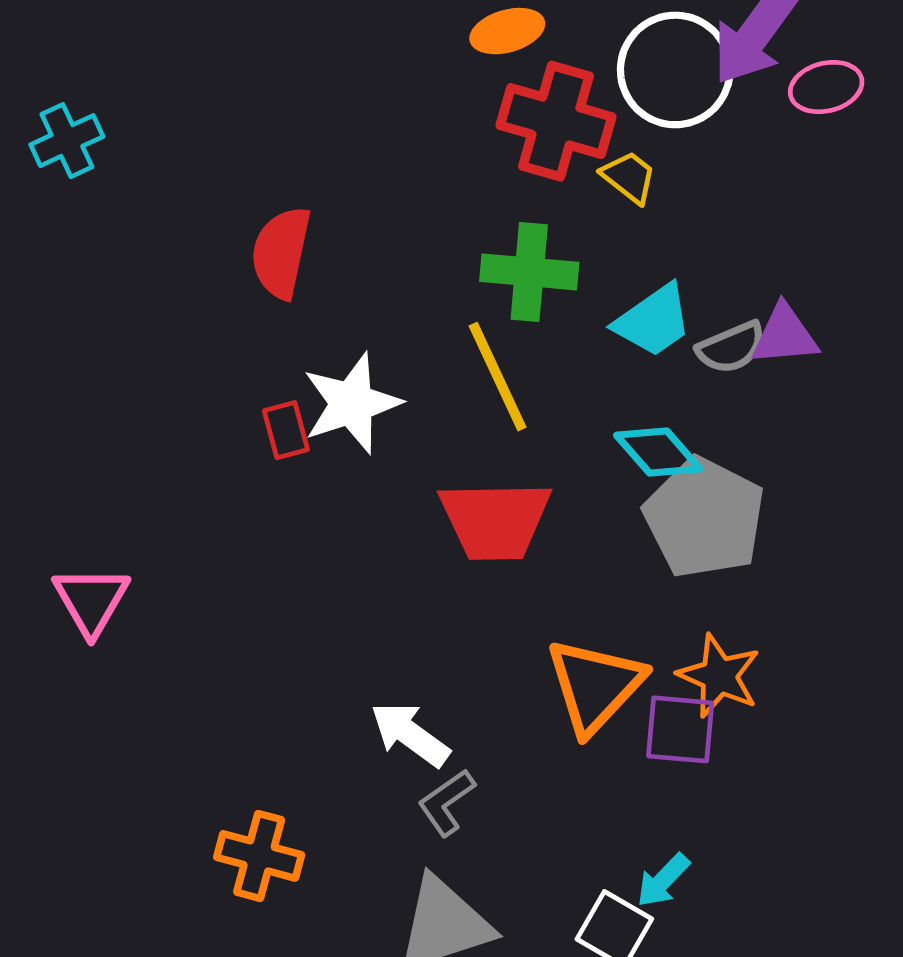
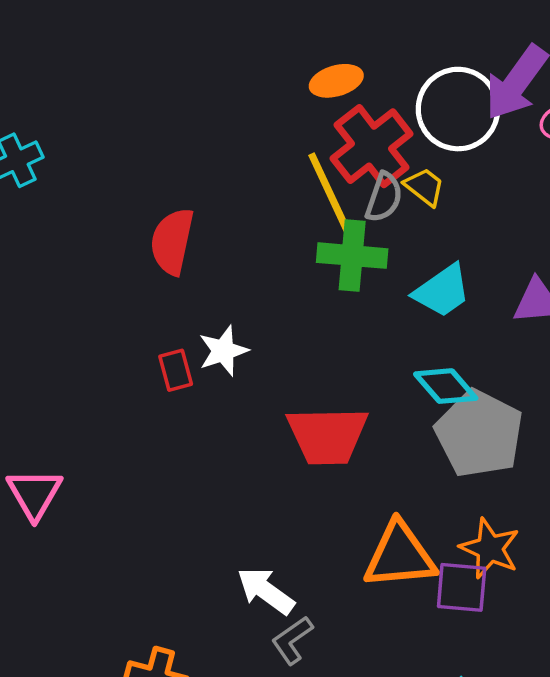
red cross: (556, 121) -> (372, 146), turned 36
gray semicircle: (731, 347) -> (384, 197), moved, turned -48
yellow line: (498, 377) -> (329, 192), moved
white star: (352, 403) -> (223, 351), size x0.7
orange triangle: (595, 686) -> (400, 556), turned 42

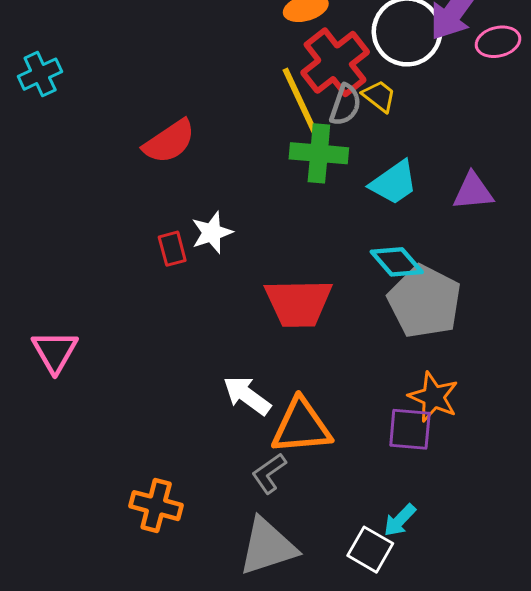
red semicircle: (172, 241) -> (169, 142), turned -136
orange triangle: (400, 556) -> (301, 426), moved
white arrow: (266, 591) -> (247, 395), moved

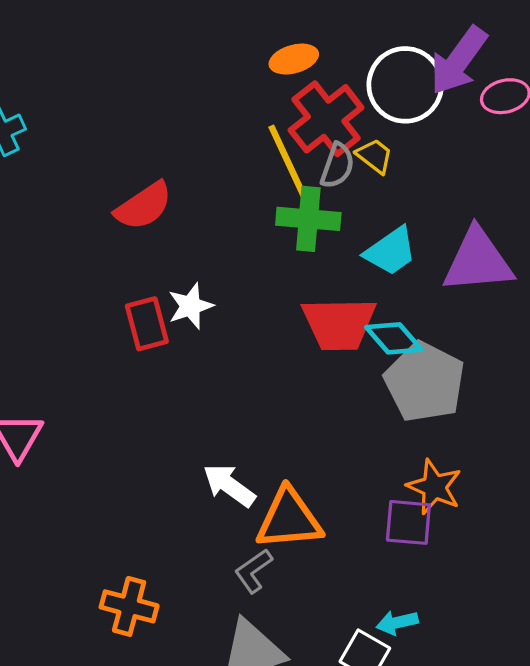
purple triangle: (473, 191) -> (478, 261), size x1.6
red rectangle: (172, 249) -> (147, 324), size x1.4
red trapezoid: (298, 303) -> (339, 324), moved
cyan arrow: (400, 520) -> (397, 623), turned 33

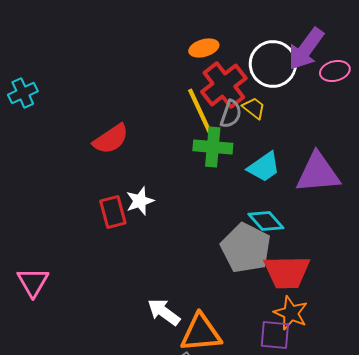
red trapezoid: (339, 324) -> (287, 272), moved
gray pentagon: (425, 382) -> (246, 248), moved

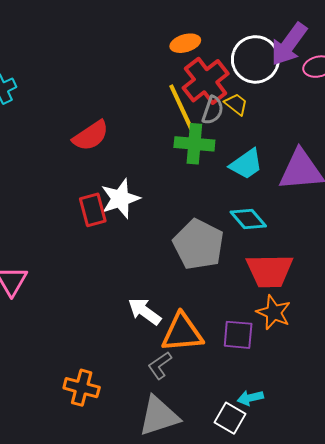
white star: (140, 201) -> (120, 199), size x1.4
gray pentagon: (246, 248) -> (198, 244), moved
purple square: (275, 335) -> (238, 335), moved

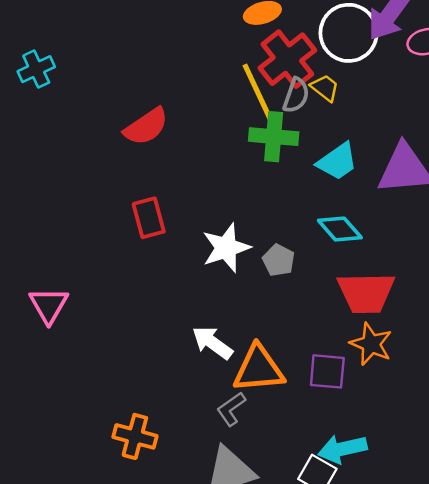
white star: (120, 199) -> (226, 248), moved
gray pentagon: (198, 244) -> (279, 260), size x0.5
cyan arrow: (250, 398) -> (342, 449), size x1.5

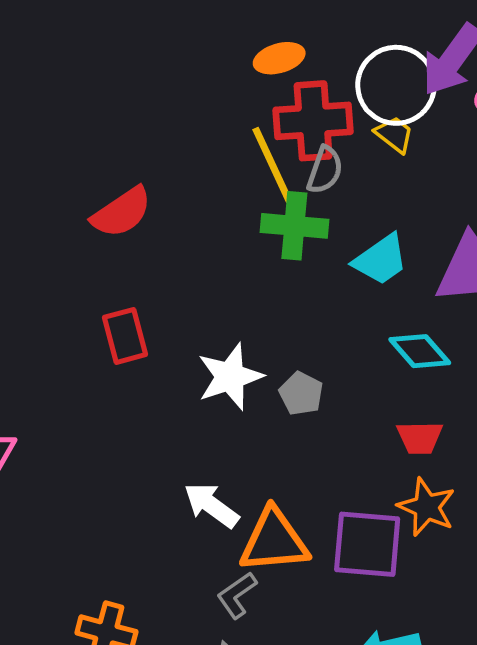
red cross: (287, 59) -> (313, 121), turned 34
yellow trapezoid: (325, 88) -> (394, 134), moved
cyan diamond: (340, 229) -> (420, 351), moved
red trapezoid: (366, 293) -> (420, 438), size x0.6
purple square: (327, 371) -> (367, 544), size x1.4

